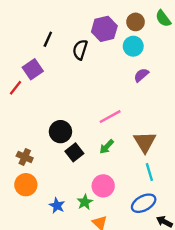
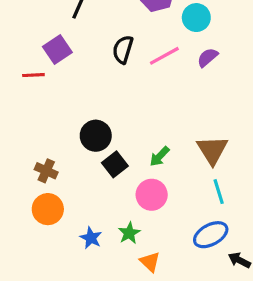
black semicircle: (80, 50) -> (123, 49), moved
red line: (15, 88) -> (33, 75), turned 49
pink line: (110, 117) -> (164, 56), moved
pink circle: (103, 186) -> (152, 195), moved

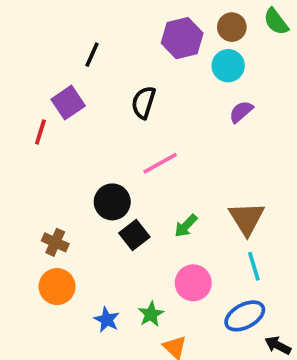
pink line: (164, 56) -> (160, 163), moved
red line: (33, 75) -> (40, 132), turned -70
pink circle: (152, 195) -> (193, 283), moved

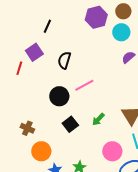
black semicircle: (144, 103) -> (64, 60), moved
black circle: (112, 202) -> (59, 96), moved
pink circle: (193, 283) -> (112, 151), moved
orange circle: (57, 287) -> (41, 151), moved

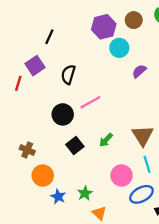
cyan circle: (121, 32) -> (119, 48), moved

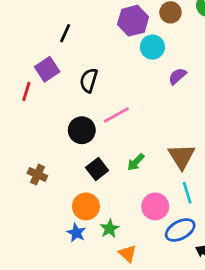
orange circle: (43, 175) -> (86, 206), moved

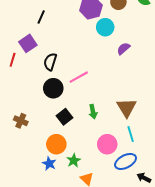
black semicircle: (89, 80) -> (50, 62), moved
green arrow: (136, 162) -> (93, 112), turned -56

